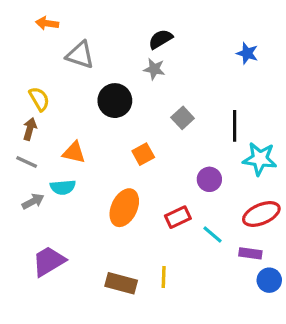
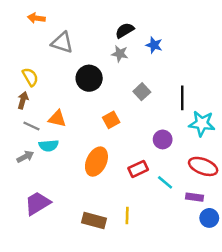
blue star: (247, 53) -> (154, 45), moved
gray line: (27, 162) -> (31, 126), moved
red ellipse: (261, 214) -> (203, 166), turned 44

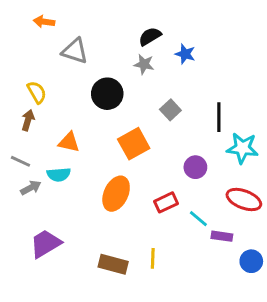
orange square: (111, 120) -> (134, 144), size x1.5
gray line: (31, 126) -> (21, 161), moved
purple rectangle: (195, 197) -> (222, 236), moved

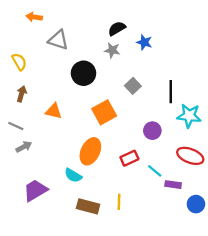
yellow semicircle: (37, 92) -> (19, 62), moved
cyan semicircle: (59, 175) -> (73, 175), moved, turned 36

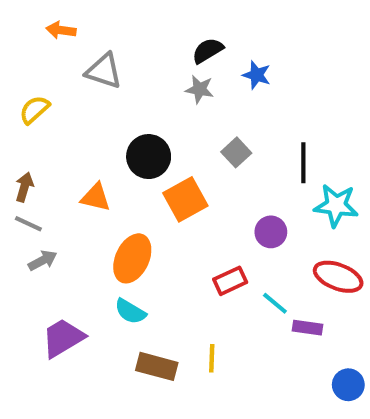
yellow semicircle: (19, 62) -> (34, 110), turned -102
black circle: (83, 73) -> (149, 157), moved
brown arrow: (22, 94) -> (24, 187), moved
orange ellipse: (90, 151) -> (132, 258), moved
blue circle: (196, 204) -> (348, 385), moved

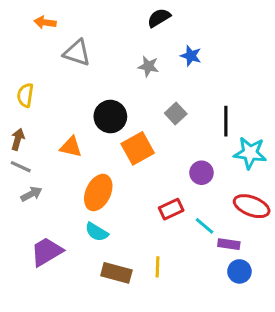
black semicircle: (208, 51) -> (159, 18), moved
yellow semicircle: (34, 110) -> (25, 95), moved, turned -40
blue circle: (348, 385) -> (239, 271), moved

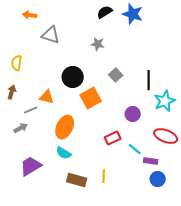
blue star: (191, 56) -> (133, 14), moved, size x1.5
cyan star: (250, 153) -> (165, 101), turned -30
gray line: (21, 167) -> (31, 110), moved, turned -48

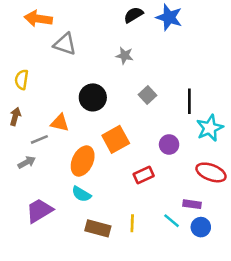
orange arrow: (30, 15) -> (38, 19), size x1.5
orange square: (91, 98) -> (116, 139), moved
cyan line: (135, 149) -> (172, 221), moved

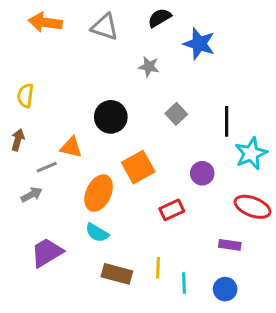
blue star: (169, 17) -> (199, 44), moved
gray triangle: (65, 44) -> (105, 27), moved
cyan line: (172, 221) -> (184, 283), moved, turned 48
blue circle: (201, 227) -> (225, 289), moved

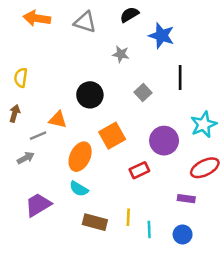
black line: (227, 121) -> (180, 78), moved
purple circle: (202, 173) -> (164, 141), size x1.5
red ellipse: (252, 207) -> (205, 168), turned -48

